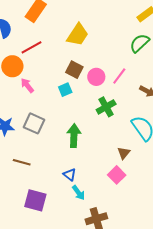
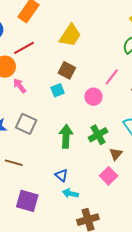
pink circle: (96, 77) -> (93, 97), moved
green cross: (106, 107) -> (98, 135), moved
cyan arrow: (78, 193) -> (70, 193), turned 140

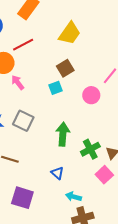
brown square: (67, 70) -> (65, 68), turned 30
green cross: (98, 135) -> (90, 149), moved
cyan arrow: (70, 193) -> (74, 197), moved

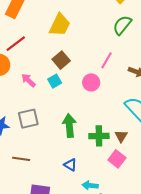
pink arrow: (18, 82) -> (28, 80), moved
gray square: (23, 121) -> (28, 119), turned -30
green cross: (90, 149) -> (99, 136), turned 36

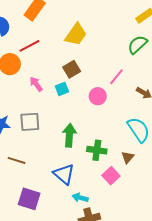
brown triangle: (121, 136) -> (128, 157), moved
blue triangle: (70, 165) -> (64, 174), size x1.6

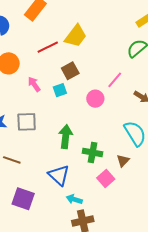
red line: (29, 46) -> (48, 47), moved

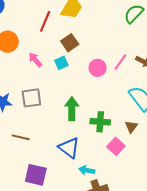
red line: (48, 47) -> (45, 21), turned -35
pink line: (115, 80) -> (120, 62), moved

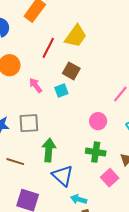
brown square: (70, 43) -> (71, 71), turned -30
pink circle: (98, 68) -> (98, 121), moved
green arrow: (72, 109) -> (49, 150), moved

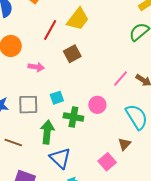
brown square: (71, 71) -> (72, 54), turned 30
pink arrow: (36, 85) -> (36, 67), turned 133
cyan square: (61, 90) -> (57, 98), moved
green cross: (96, 152) -> (73, 117), moved

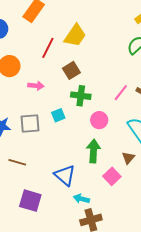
green cross: (73, 117) -> (81, 96), moved
green arrow: (47, 132) -> (93, 151), moved

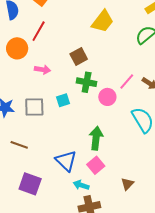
yellow trapezoid: (75, 36) -> (103, 21), moved
red line: (48, 48) -> (39, 31), moved
pink circle: (99, 120) -> (107, 97), moved
brown triangle: (128, 158) -> (127, 184), moved
pink square: (112, 176) -> (96, 165), moved

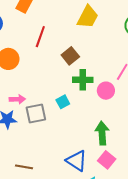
red line: (39, 31) -> (40, 37), moved
pink arrow: (42, 70) -> (17, 99), moved
brown line: (19, 145) -> (24, 167), moved

